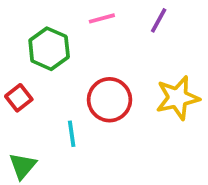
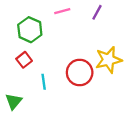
red square: (19, 98) -> (24, 60), moved
red circle: (110, 100) -> (80, 73), moved

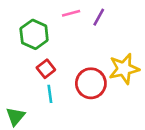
purple line: (97, 12) -> (99, 17), moved
red square: (24, 60) -> (46, 69), moved

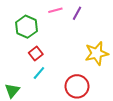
red circle: (91, 83) -> (77, 86), moved
cyan line: (50, 94) -> (39, 73), turned 48

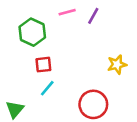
red square: (36, 53) -> (43, 65), turned 32
yellow star: (97, 53) -> (117, 65), size x0.7

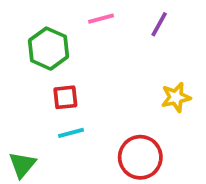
purple line: (93, 16) -> (159, 24), moved
cyan line: (47, 88) -> (71, 133), turned 35

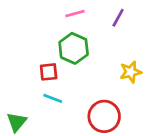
green hexagon: (48, 49) -> (74, 48), moved
cyan line: (71, 133) -> (53, 98), turned 36

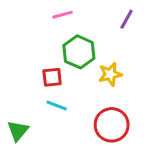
pink line: (75, 14) -> (63, 15), moved
yellow star: (131, 72) -> (110, 74), moved

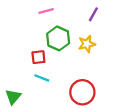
yellow star: (110, 74) -> (87, 44), moved

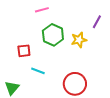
purple line: (93, 14) -> (97, 22), moved
red square: (38, 57) -> (24, 51), moved

